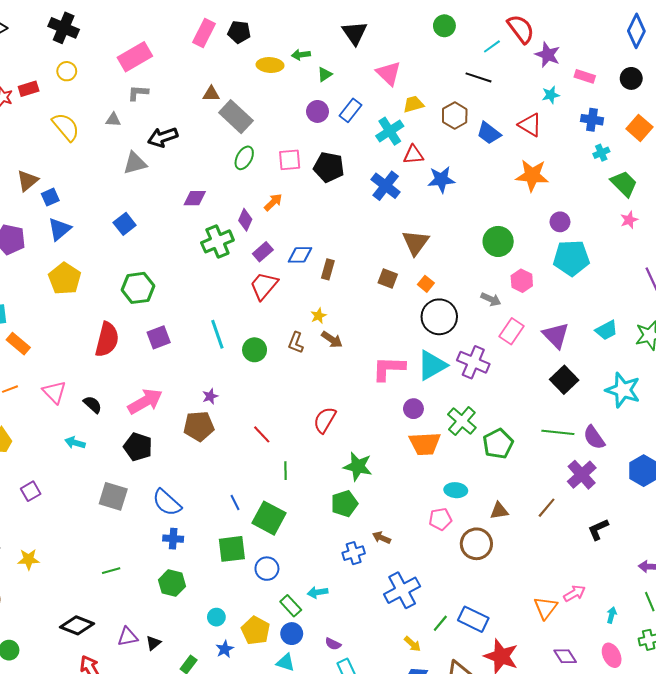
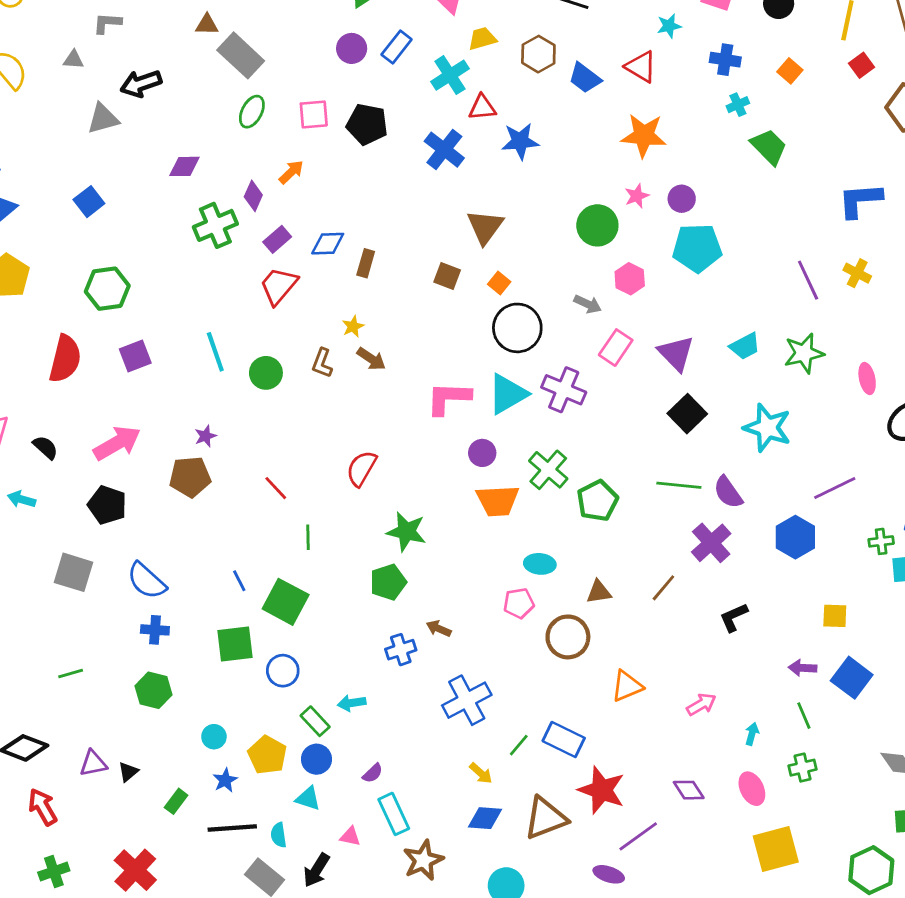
orange square: (639, 128) -> (790, 71), size x0.7
pink star: (629, 220) -> (637, 196), moved
orange triangle: (546, 608) -> (627, 686), moved, turned 30
purple semicircle: (333, 644) -> (373, 773), turned -70

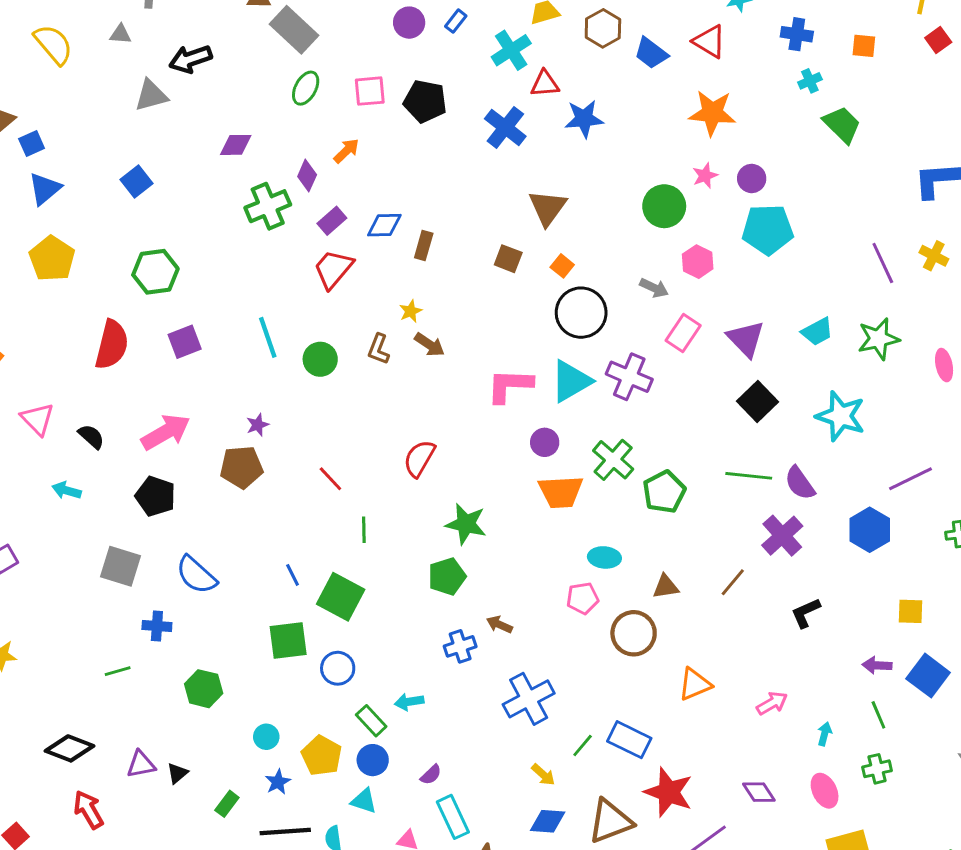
blue rectangle: (397, 47) -> (456, 21), size x0.7
orange square: (790, 71) -> (864, 46), turned -35
blue cross: (155, 630) -> (157, 626), moved

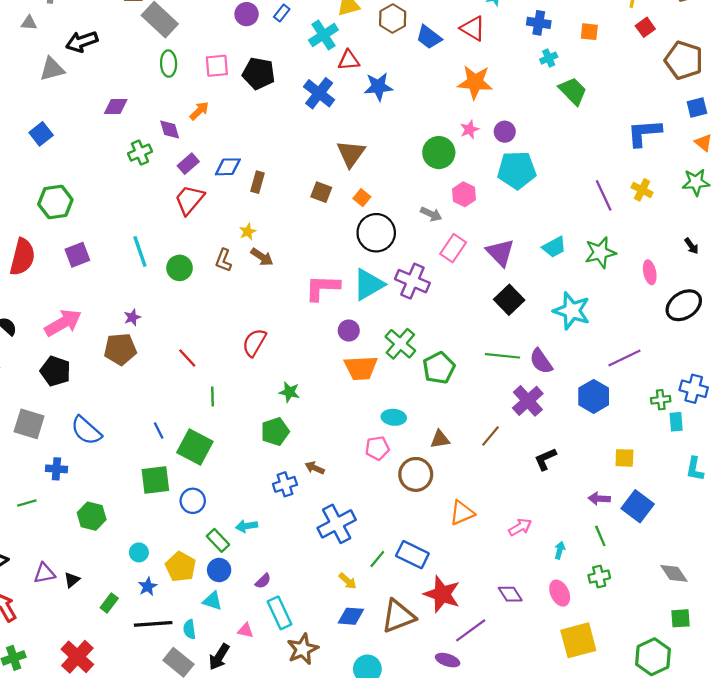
green ellipse: (306, 88) -> (169, 64), turned -30
purple diamond: (307, 176) -> (170, 129), turned -40
green cross: (268, 206) -> (140, 153), size x0.7
green star: (466, 524) -> (289, 392), size x0.7

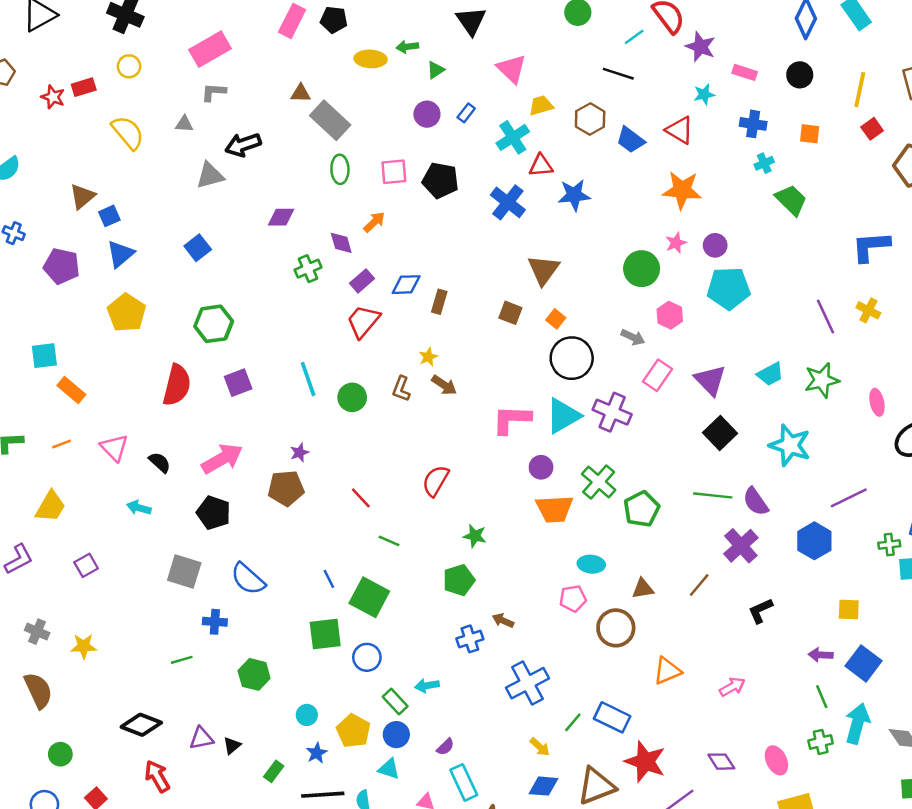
green line: (212, 396) -> (389, 541), turned -66
cyan arrow: (560, 550) -> (857, 724), moved, size x2.0

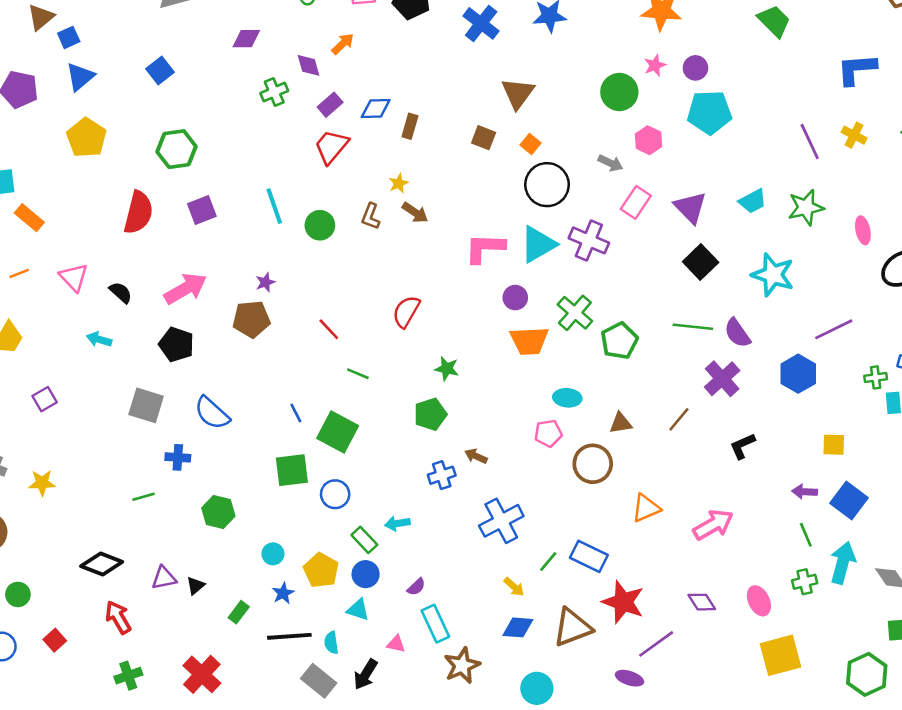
pink arrow: (732, 687) -> (713, 525), size x1.5

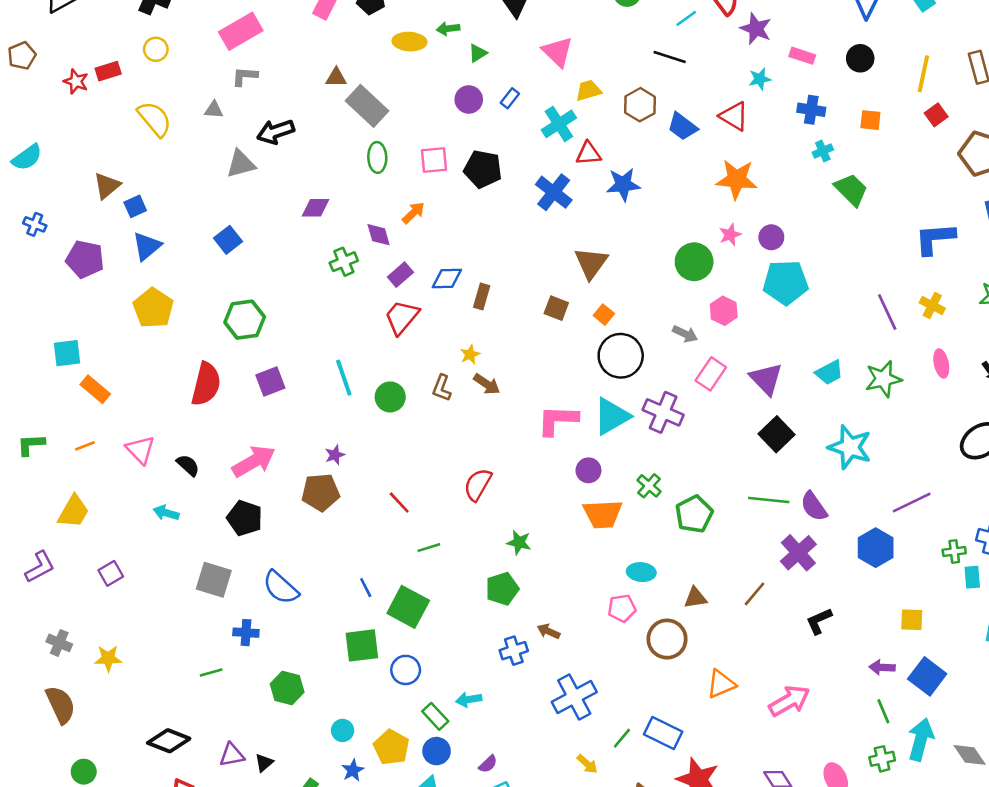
pink ellipse: (863, 230) -> (941, 363), moved
green cross: (575, 313) -> (649, 486), size x0.7
green line: (358, 374) -> (429, 548), turned -40

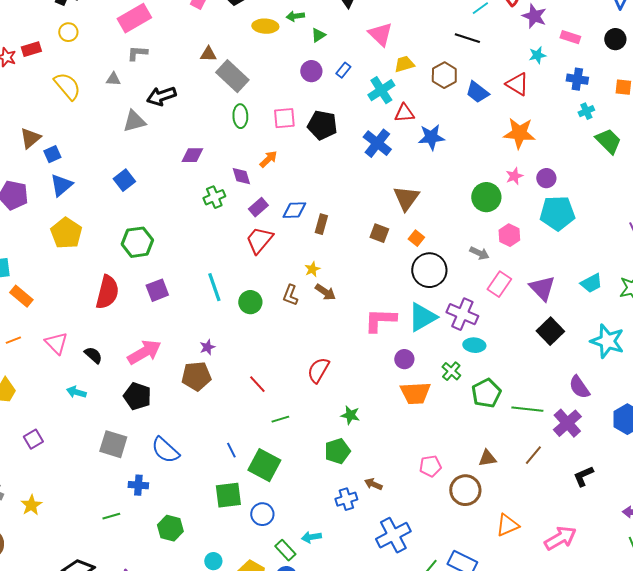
green line: (769, 500) -> (527, 409), moved
cyan ellipse: (641, 572) -> (474, 345), moved
yellow star: (108, 658) -> (31, 505), turned -30

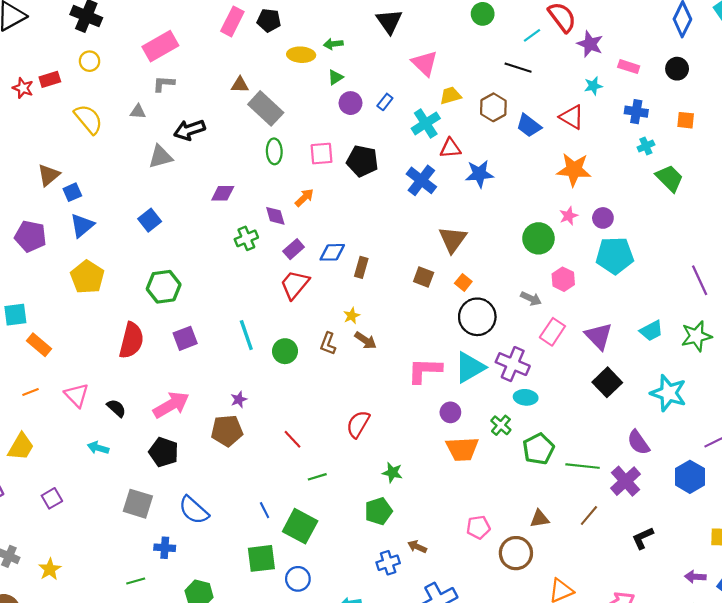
green triangle: (318, 35) -> (335, 77), moved

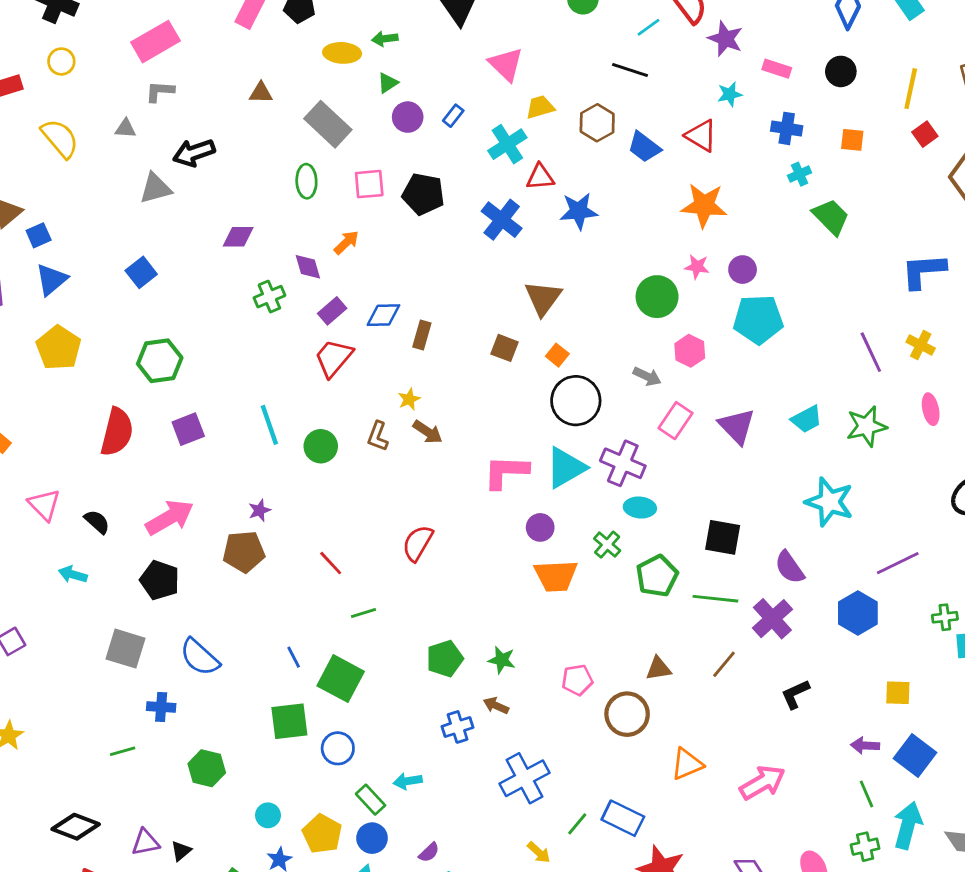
gray rectangle: (266, 108) -> (328, 124), moved
pink star: (569, 216) -> (697, 267), turned 30
black square: (607, 382) -> (723, 537), moved, turned -36
green star: (392, 473) -> (502, 660), moved

